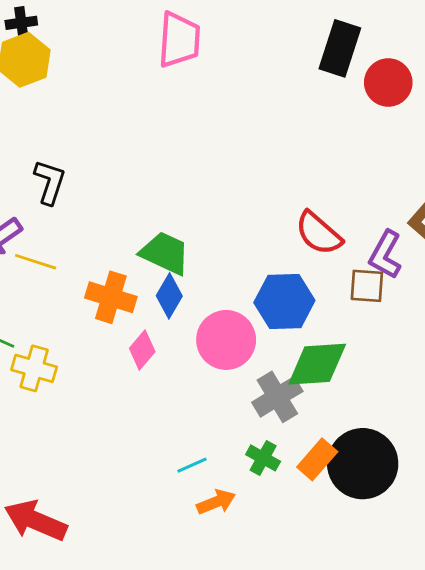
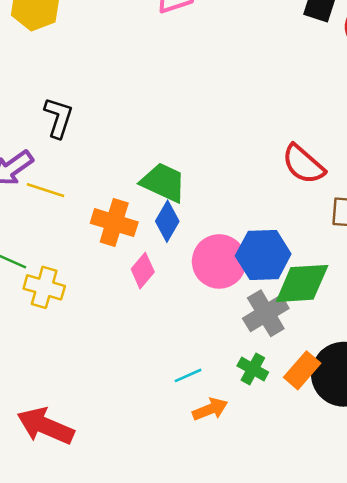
blue hexagon: (284, 302) -> (263, 255), moved

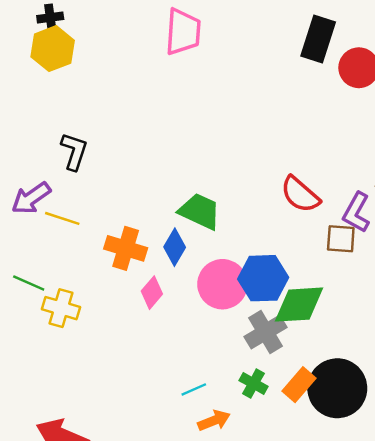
green trapezoid: (163, 182) -> (200, 211), moved

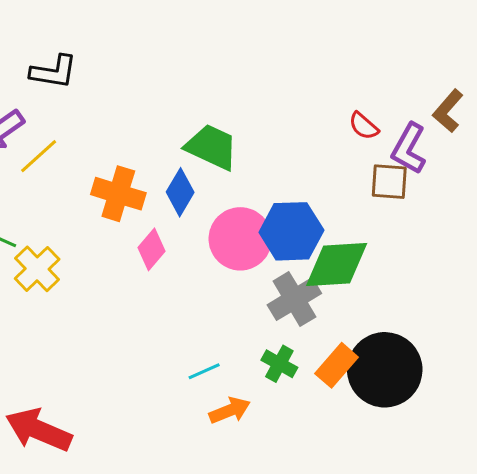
black L-shape: (74, 151) -> (54, 72), turned 81
red semicircle: (300, 194) -> (364, 126), moved, size x0.6
yellow line: (62, 218) -> (39, 156), turned -60
yellow cross: (61, 308) -> (37, 269), turned 30

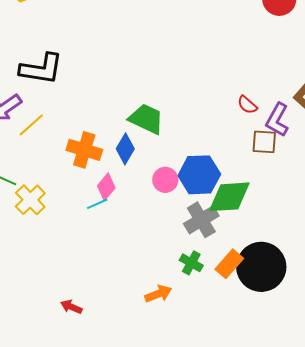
black L-shape: (54, 72) -> (41, 69), size x1.4
pink circle: (240, 239) -> (165, 180), size x0.6
cyan line: (204, 371) -> (97, 204), moved
red arrow: (39, 430) -> (71, 307), moved, size x0.5

